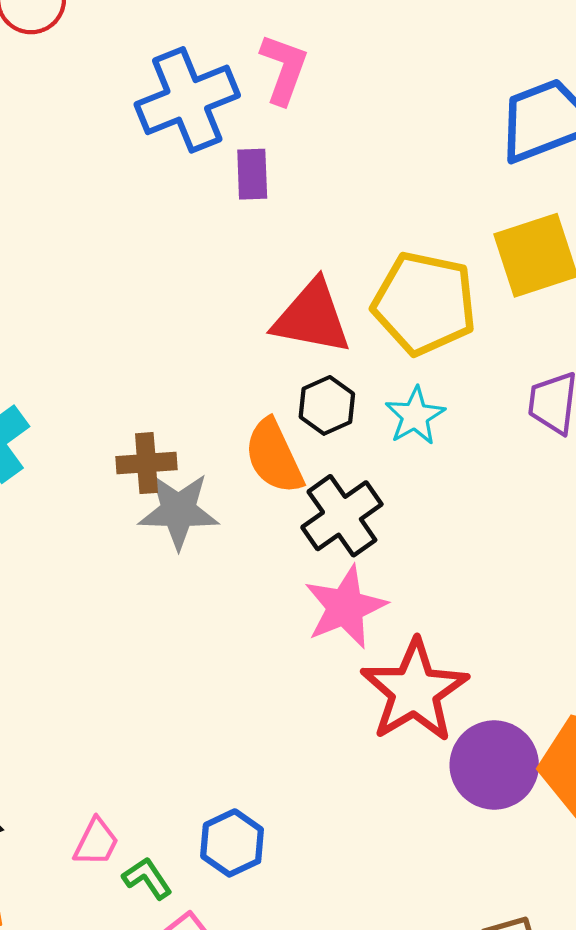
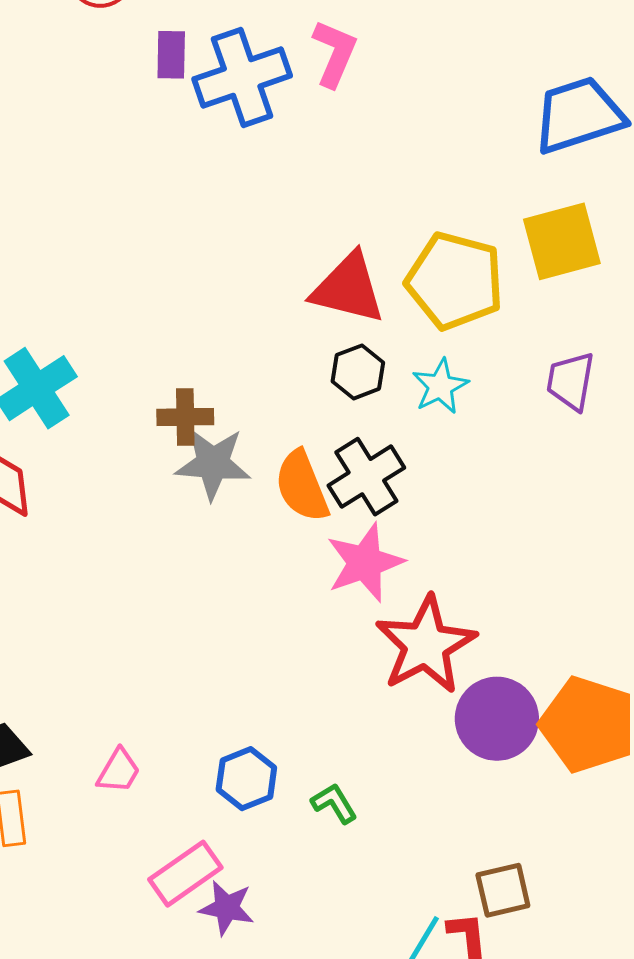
purple rectangle: (252, 174) -> (171, 55), moved
orange semicircle: (274, 456) -> (302, 486), moved
green L-shape: (147, 878) -> (334, 803), moved

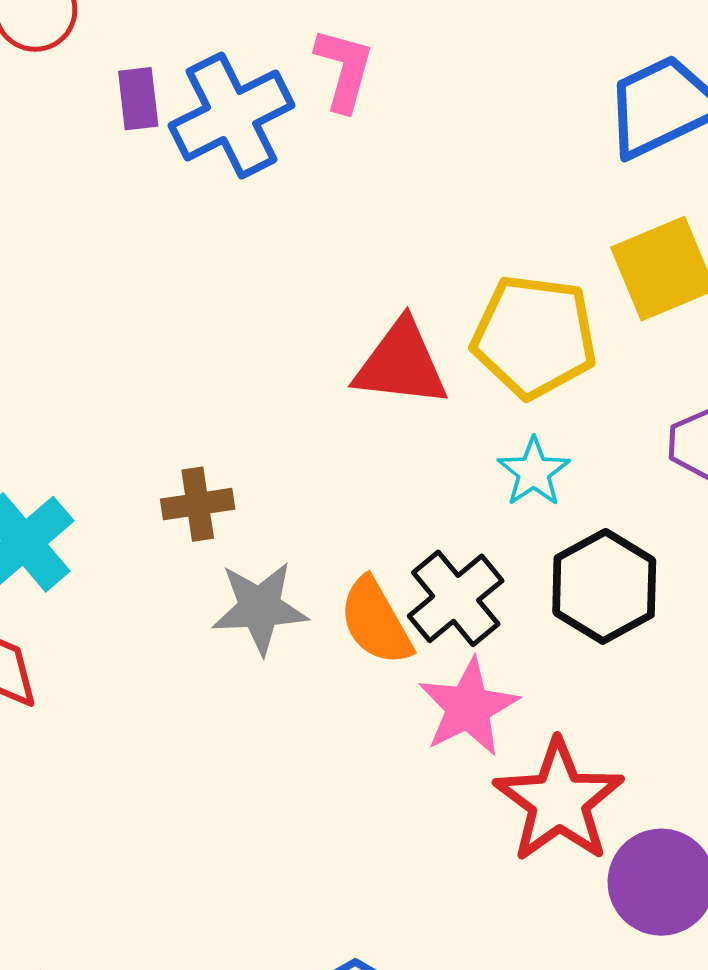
black hexagon: (358, 372) -> (604, 586), moved, size x1.6
brown cross: (185, 417) -> (198, 504), moved

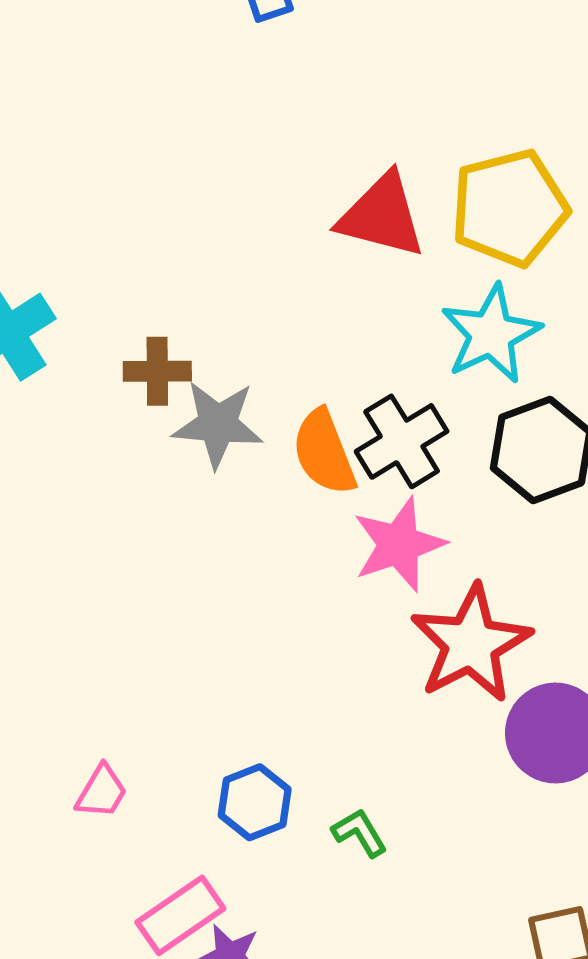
yellow pentagon: (534, 336) -> (510, 208), turned -30
cyan star: (534, 472) -> (491, 334), size x1.5
brown cross: (198, 504) -> (157, 371), moved

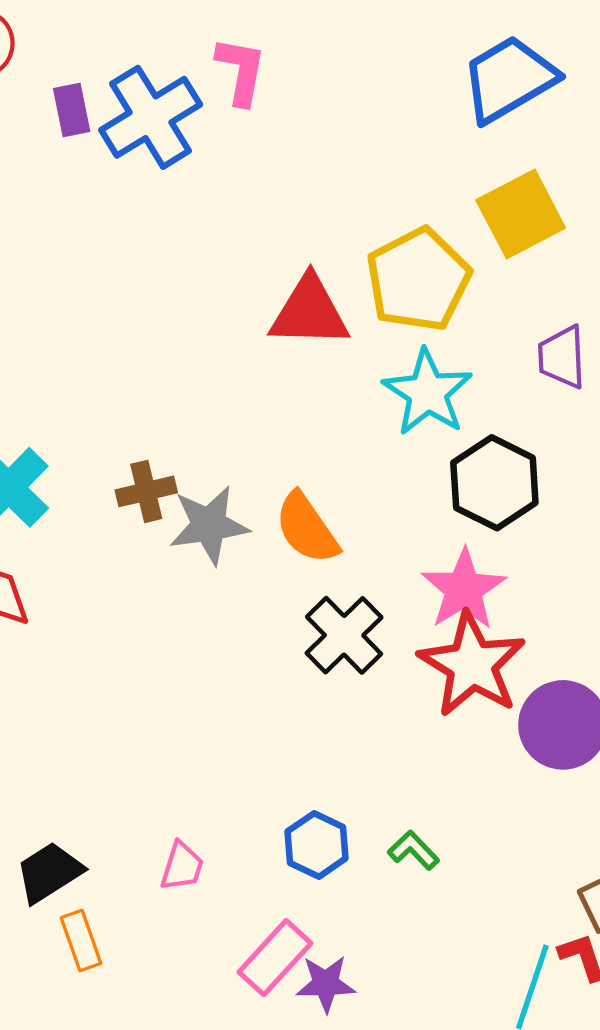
black cross: (402, 441) -> (344, 635), moved
pink star: (399, 545) -> (464, 589), moved

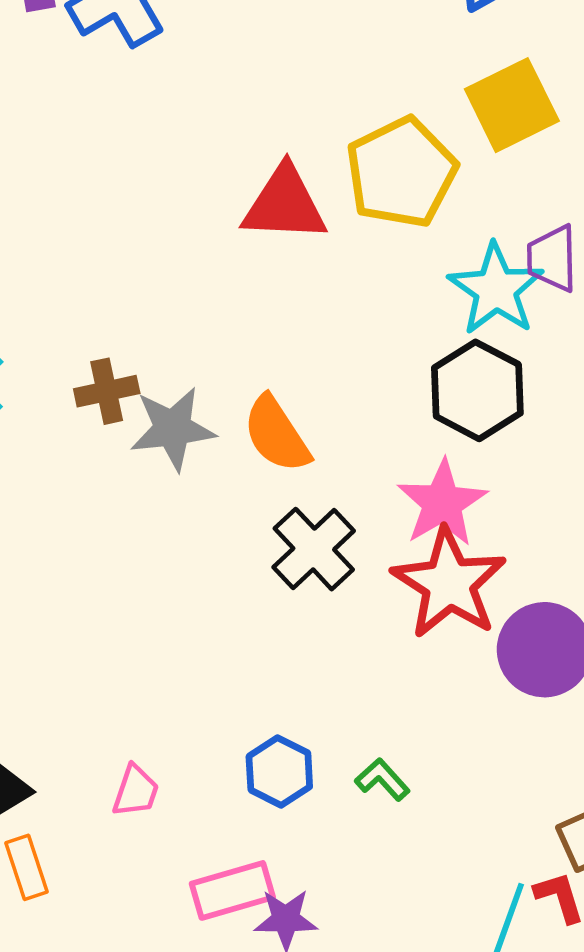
cyan star: (428, 393) -> (496, 289), moved
pink rectangle: (275, 958) -> (232, 890), turned 30

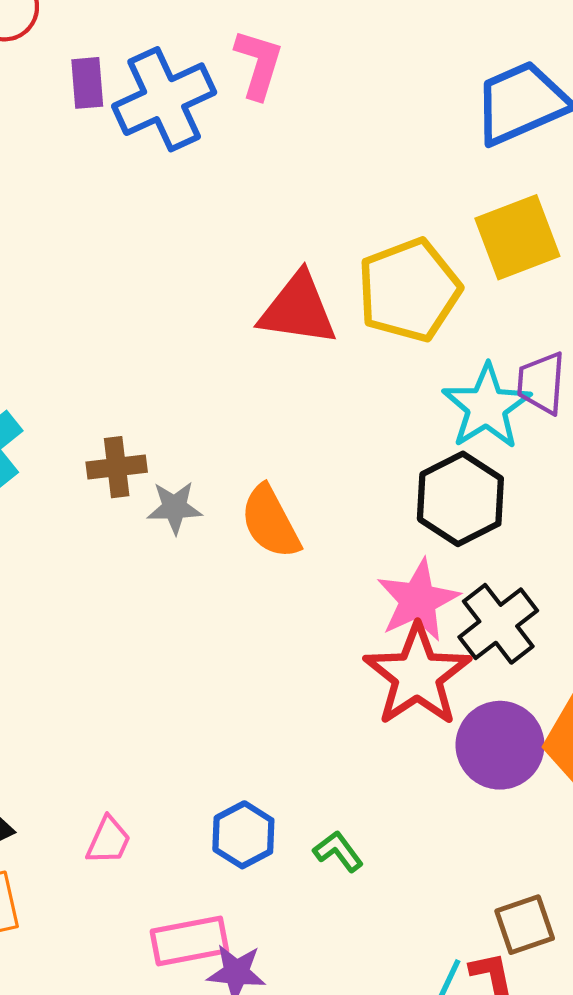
gray star: (173, 429) -> (175, 508), size x0.7
black cross: (314, 549) -> (498, 624), moved

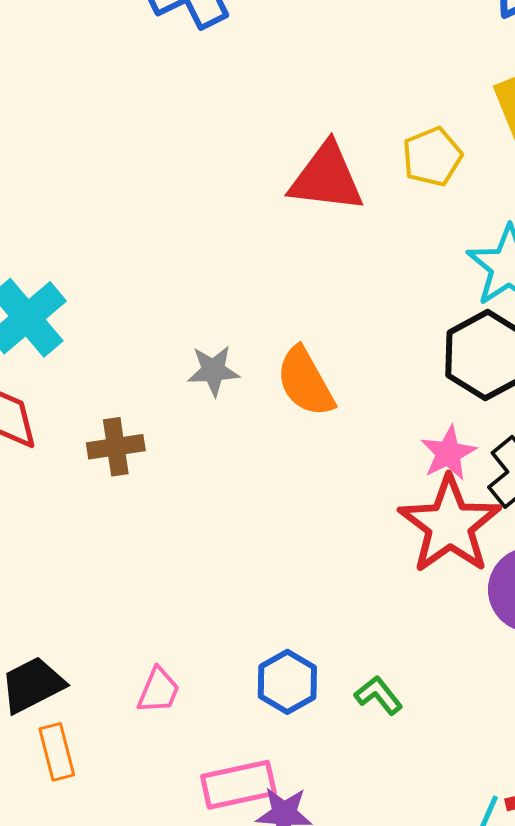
yellow pentagon: (409, 290) -> (432, 157), size x0.6
brown cross: (117, 467) -> (116, 447), moved
pink star: (418, 600) -> (448, 453), size x0.7

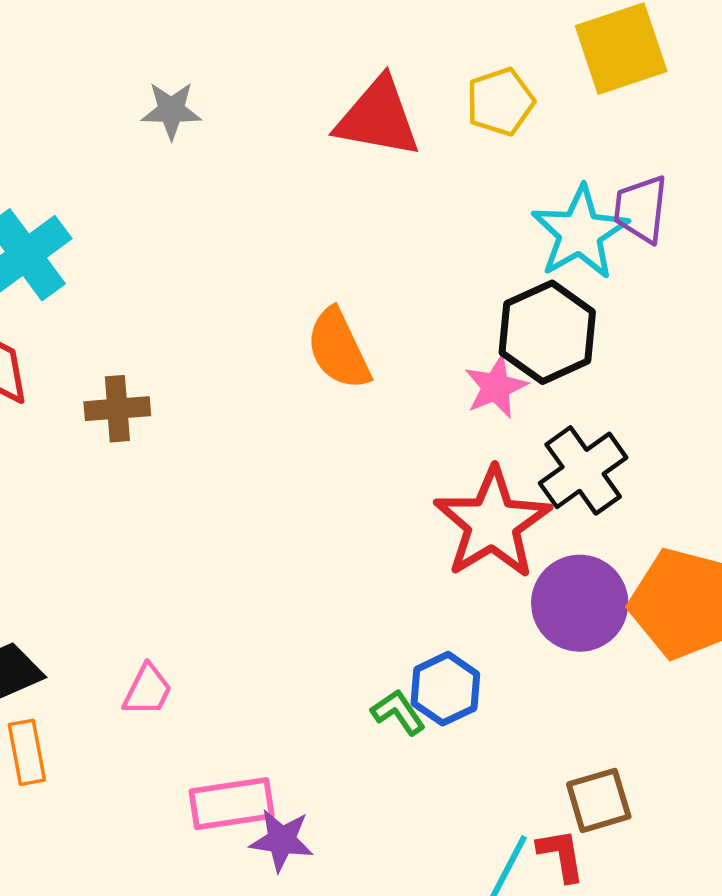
gray star: (213, 371) -> (171, 110), moved
pink star: (448, 453) -> (496, 387), moved
blue hexagon: (287, 682) -> (445, 689), moved

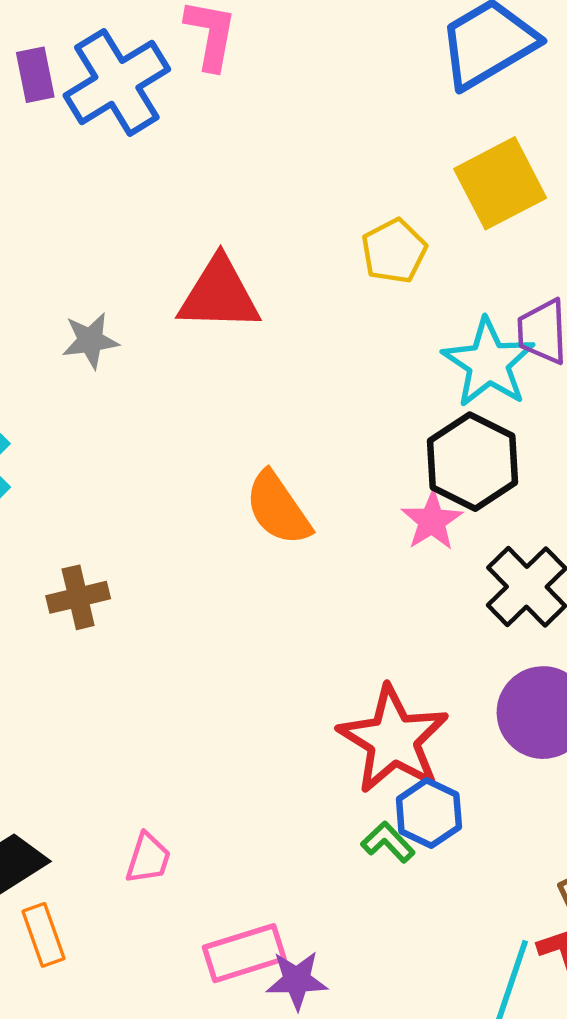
gray star: (171, 110) -> (90, 340), moved
red triangle: (378, 118) -> (219, 295), moved
red star: (492, 523) -> (393, 740), moved

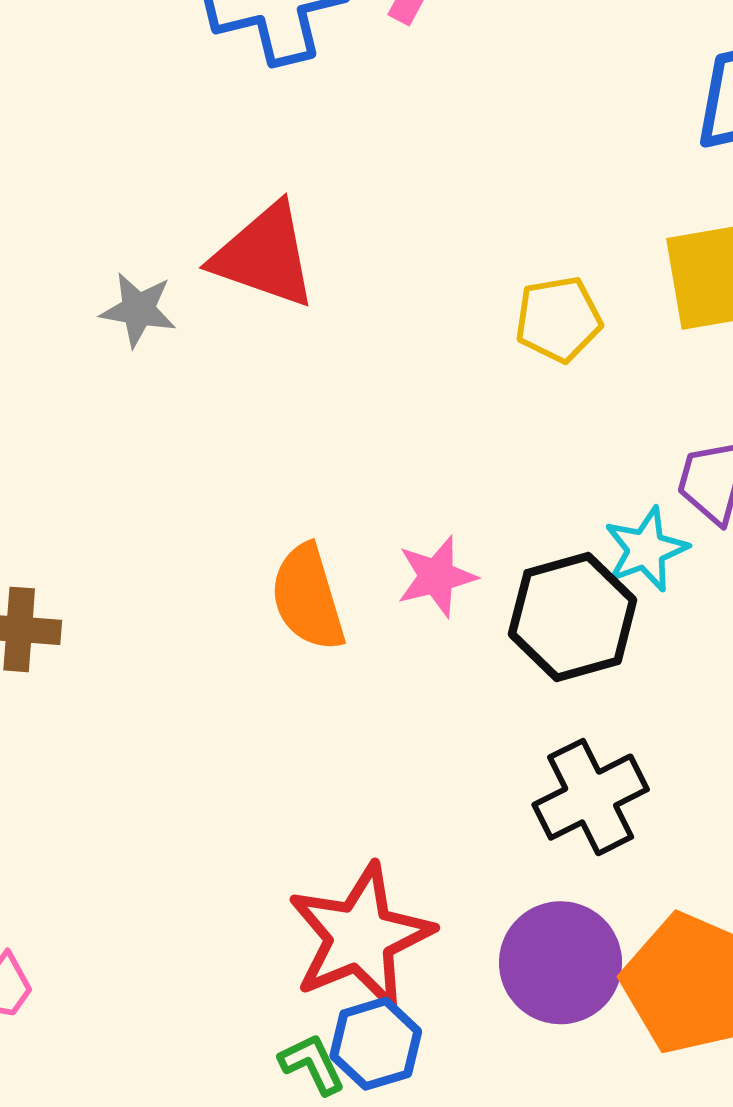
red triangle: (219, 295) -> (264, 256), moved
cyan star: (489, 363) -> (646, 549), moved, size x0.7
pink star: (432, 521) -> (436, 576), moved

